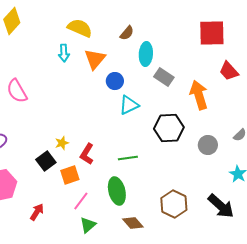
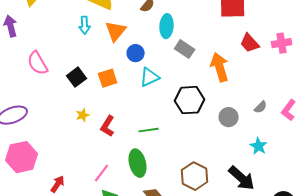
black square: (46, 161) -> (77, 77), moved
orange square: (70, 175) -> (108, 78), moved

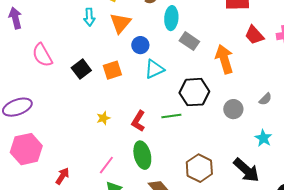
yellow star: (83, 115) -> (103, 118), moved
red L-shape: (108, 126) -> (138, 121), moved
green line: (149, 130) -> (171, 116), moved

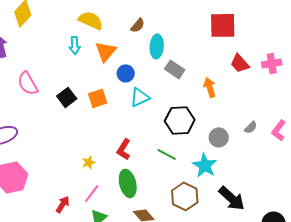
orange arrow: (224, 59) -> (210, 87), size x0.7
green line: (171, 116) -> (167, 154), moved, turned 36
yellow star: (103, 118) -> (89, 162), moved
cyan star: (263, 138) -> (205, 165), moved, size x1.4
red arrow: (62, 176) -> (63, 204), moved

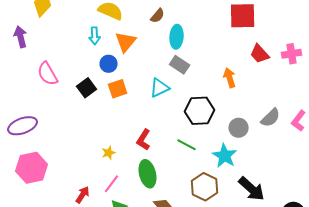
gray rectangle: (175, 69) -> (180, 65), moved
blue circle: (126, 73) -> (109, 64), moved
gray semicircle: (251, 127) -> (271, 118), size x1.5

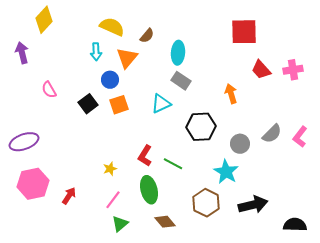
brown semicircle: (158, 16) -> (147, 36), moved
pink semicircle: (48, 74) -> (49, 90), size x0.7
green line: (187, 145) -> (173, 164), moved
black arrow: (252, 189) -> (253, 205), turned -56
red arrow: (83, 195) -> (69, 196), moved

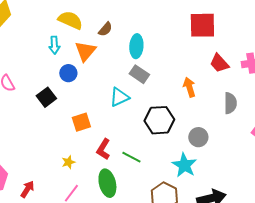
orange square: (119, 105) -> (81, 122), moved
gray semicircle: (272, 134) -> (230, 103), moved, turned -45

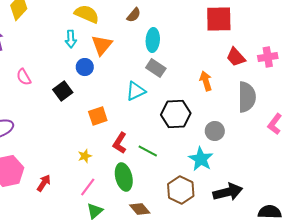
brown semicircle: (105, 29) -> (134, 15), moved
gray semicircle: (230, 103) -> (247, 97), size x1.4

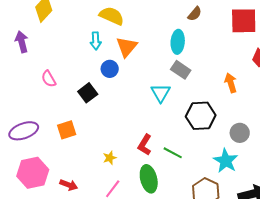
brown semicircle: (134, 15) -> (195, 14), moved
cyan triangle: (136, 91) -> (161, 93), turned -35
orange square: (98, 116) -> (67, 130), moved
red arrow: (44, 183) -> (69, 185), turned 78

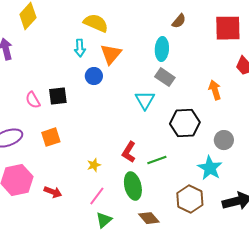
pink semicircle: (49, 79) -> (33, 100), moved
black square: (88, 93) -> (58, 96), moved, turned 30
green line: (173, 153) -> (157, 160), turned -48

